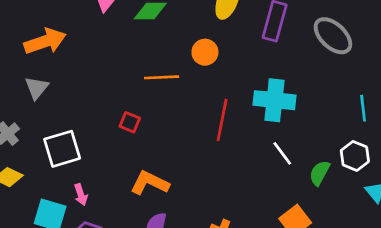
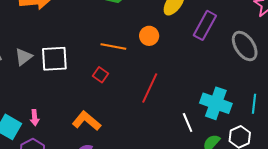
gray triangle: (37, 88) -> (23, 57), moved
cyan cross: (274, 100) -> (216, 103), moved
red square: (130, 122) -> (100, 75), moved
white square: (62, 149) -> (54, 59), moved

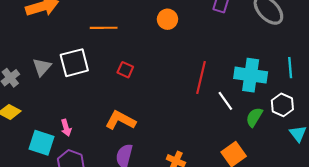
orange line: (113, 47) -> (104, 28), moved
red line: (150, 88) -> (201, 78), moved

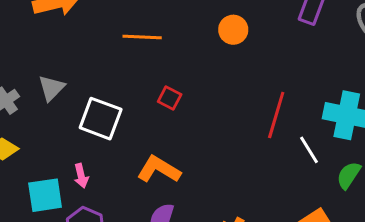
white square: (74, 63) -> (101, 119), moved, turned 32
cyan square: (41, 143) -> (45, 195), turned -30

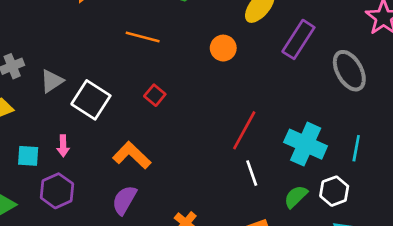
gray triangle: (52, 88) -> (52, 81), moved
white line: (309, 150) -> (252, 173), moved
cyan square: (45, 195) -> (28, 156), size x0.7

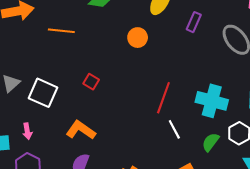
orange line: (143, 37) -> (61, 31), moved
purple rectangle: (298, 39) -> (194, 22), size x0.7

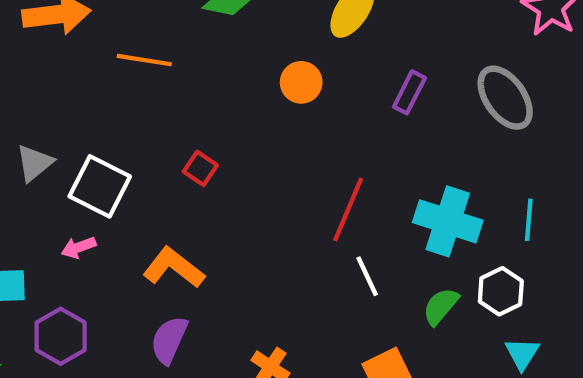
purple rectangle: (194, 22) -> (409, 92), moved
pink arrow: (27, 131) -> (78, 247), moved, turned 77

